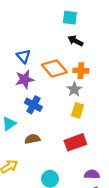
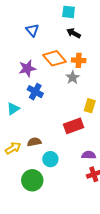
blue triangle: (23, 56) -> (32, 30), moved
yellow rectangle: (78, 110) -> (90, 106), moved
brown semicircle: (32, 139) -> (34, 142), moved

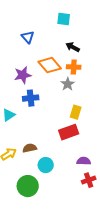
black arrow: (74, 33) -> (73, 47), moved
blue cross: (35, 92) -> (31, 98), turned -35
yellow rectangle: (90, 106) -> (76, 112), moved

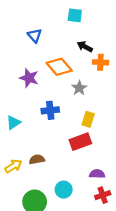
orange cross: (74, 67) -> (100, 62), moved
purple star: (23, 75) -> (29, 78), turned 30
blue cross: (31, 98) -> (50, 110), moved
cyan circle: (46, 165) -> (64, 190), moved

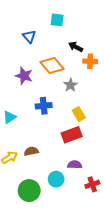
cyan square: (75, 15) -> (57, 20), moved
yellow rectangle: (88, 119) -> (79, 114), turned -48
purple semicircle: (97, 174) -> (75, 165), moved

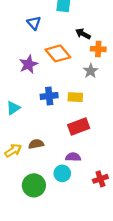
purple star: (24, 76) -> (28, 64), turned 30
gray star: (71, 85) -> (91, 71), moved
yellow rectangle: (79, 114) -> (75, 97), moved, turned -56
purple semicircle: (75, 165) -> (73, 157), moved

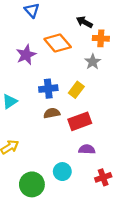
yellow rectangle: (75, 97) -> (76, 90), turned -56
brown semicircle: (36, 144) -> (52, 113), moved
purple semicircle: (73, 157) -> (87, 149), moved

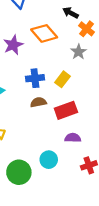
orange cross: (101, 38) -> (87, 29), turned 35

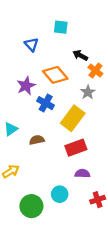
blue cross: (35, 78) -> (46, 103), moved, turned 35
yellow rectangle: (62, 79) -> (73, 118), size x1.6
brown semicircle: (38, 102) -> (37, 140), moved

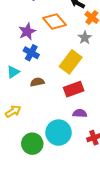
blue cross: (46, 103) -> (31, 53), moved
cyan circle: (60, 194) -> (59, 133), size x1.6

